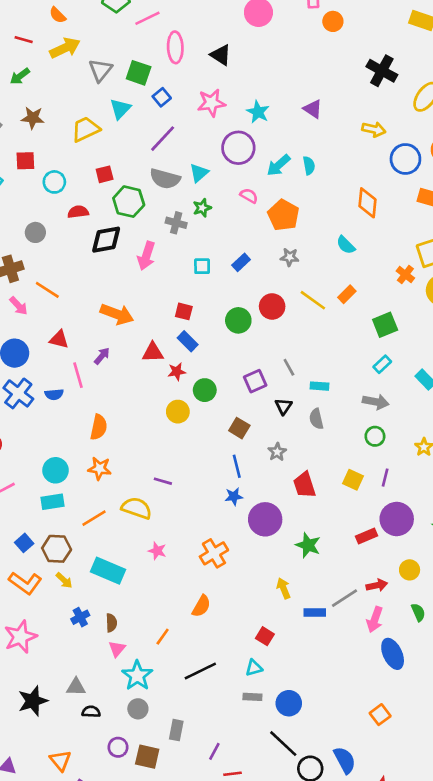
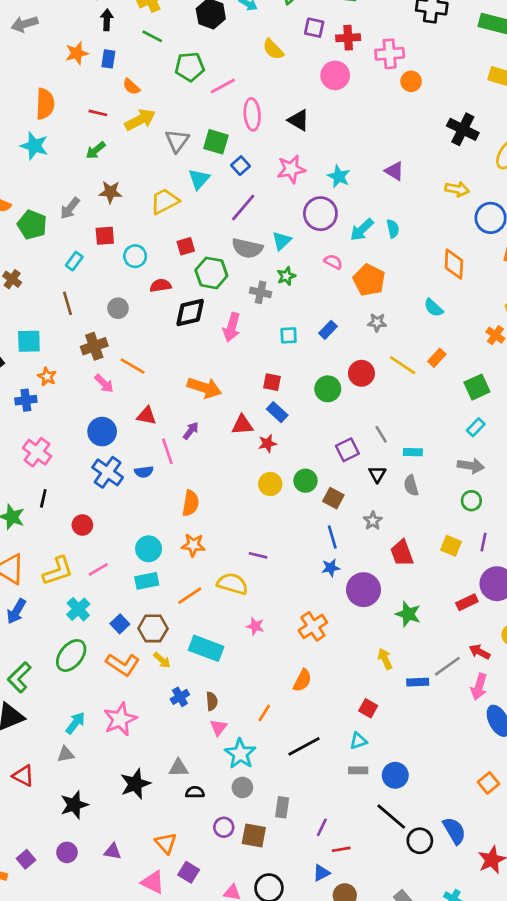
green circle: (205, 390) -> (305, 481), moved
red arrow: (377, 585) -> (480, 652), turned -138

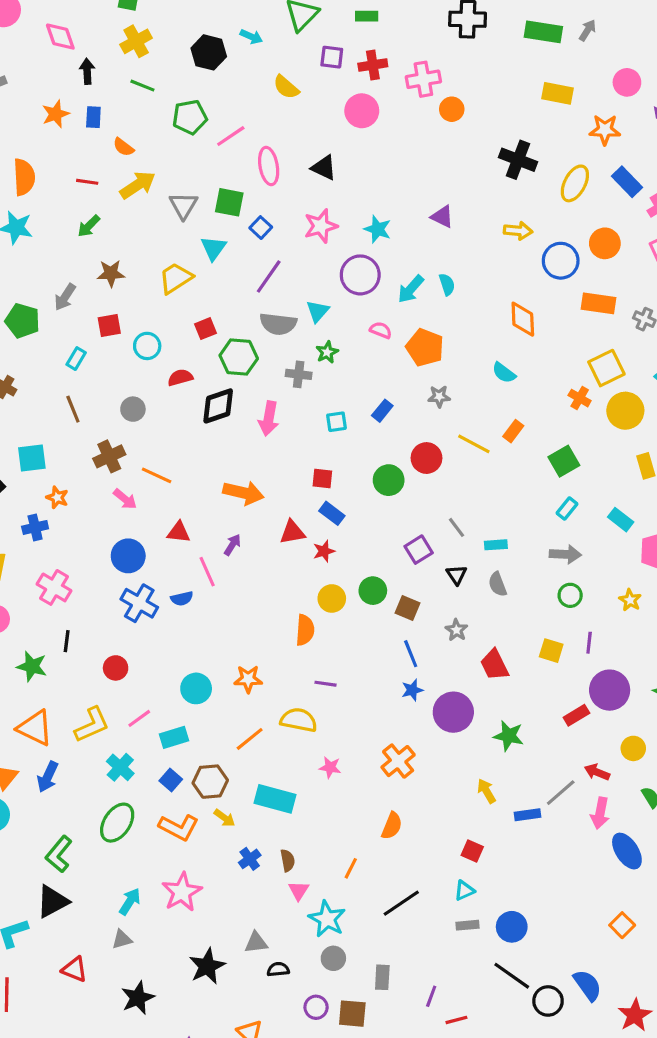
orange semicircle: (191, 503) -> (305, 630), moved
cyan rectangle: (147, 581) -> (174, 737), moved

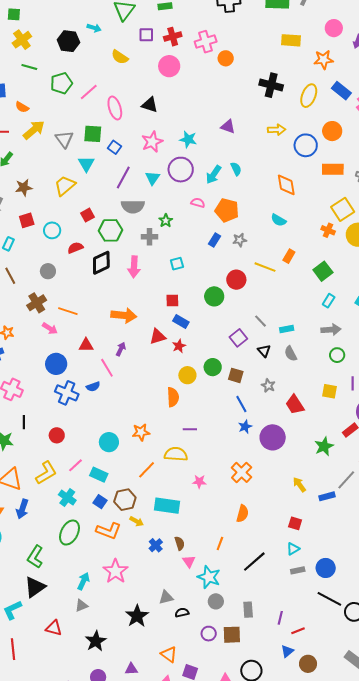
cyan triangle: (318, 311) -> (153, 178), moved
blue rectangle: (382, 411) -> (214, 240), moved
green star: (509, 736) -> (324, 446), moved, turned -30
cyan rectangle: (174, 737) -> (99, 475), turned 48

